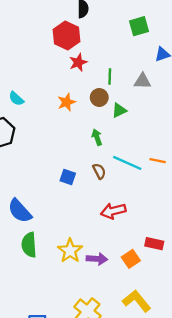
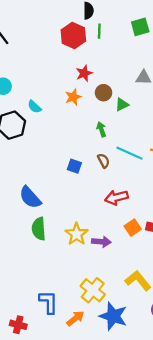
red star: (78, 62) -> (84, 73), moved
green line: (110, 76) -> (99, 31), moved
cyan semicircle: (16, 99) -> (34, 107), moved
orange square: (131, 259) -> (133, 228), moved

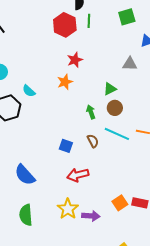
brown circle: (104, 93) -> (115, 108), moved
red arrow: (116, 197) -> (78, 175), moved
green semicircle: (39, 229) -> (26, 215), moved

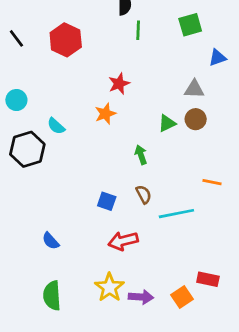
red hexagon: (65, 25) -> (66, 40), moved
brown circle: (115, 108) -> (196, 119), moved
cyan line: (117, 134) -> (176, 214), moved, turned -35
blue semicircle: (25, 175) -> (51, 241), size x0.6
orange square: (120, 203) -> (182, 297), moved

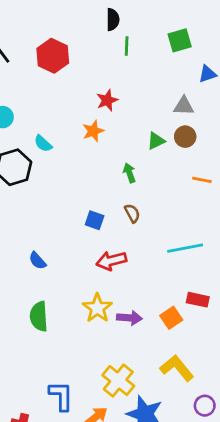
orange line: (212, 182) -> (202, 180), moved
cyan line: (176, 214) -> (185, 248), moved

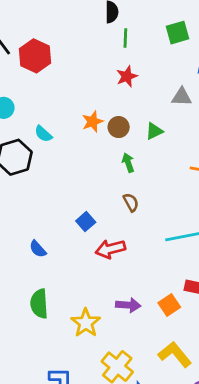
red hexagon: (53, 56) -> (35, 56), moved
red star: (107, 100) -> (127, 76), moved
brown circle: (185, 137) -> (119, 127), moved
blue square: (95, 220) -> (86, 222), moved, turned 30
yellow star: (97, 308) -> (86, 323), moved

